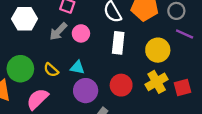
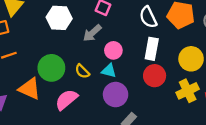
pink circle: (81, 33) -> (113, 50), moved
red circle: (121, 85) -> (155, 76), moved

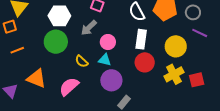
green circle: (51, 68) -> (56, 42), moved

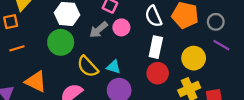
pink circle: (108, 42) -> (121, 27), moved
yellow semicircle: (82, 61) -> (88, 66), size x1.5

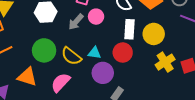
green circle: (61, 42) -> (44, 50), moved
yellow circle: (194, 58) -> (154, 34), moved
red circle: (158, 73) -> (123, 52), moved

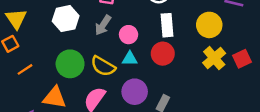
pink circle: (96, 17) -> (129, 35), moved
yellow circle: (154, 34) -> (209, 25), moved
purple circle: (103, 73) -> (135, 92), moved

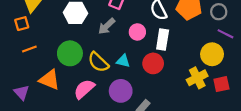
yellow circle: (209, 25) -> (212, 54), moved
pink circle: (129, 35) -> (137, 32), moved

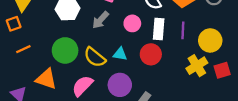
purple line: (226, 34) -> (183, 30), moved, turned 70

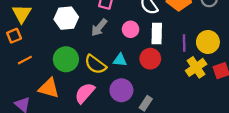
purple line: (183, 30) -> (184, 43), moved

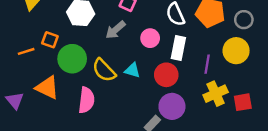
orange square: (14, 36) -> (50, 40), moved, turned 32
yellow circle: (208, 42) -> (236, 51), moved
purple circle: (121, 90) -> (172, 106), moved
pink semicircle: (85, 93) -> (86, 100), turned 135

